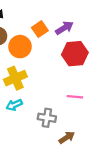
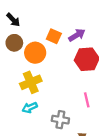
orange square: (40, 29) -> (54, 36), turned -32
pink line: (75, 97) -> (87, 100), turned 72

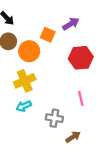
purple arrow: (77, 35) -> (71, 24), moved

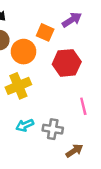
red hexagon: (81, 58) -> (67, 63), moved
cyan arrow: (24, 106) -> (25, 125), moved

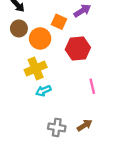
cyan arrow: (25, 125) -> (43, 91), moved
gray cross: (53, 129) -> (57, 127), moved

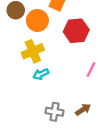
pink line: (92, 86) -> (91, 70), turned 40

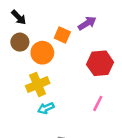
red hexagon: (76, 31) -> (100, 63), moved

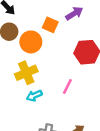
pink line: (98, 103) -> (67, 86), moved

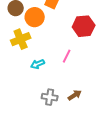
yellow cross: (26, 73) -> (21, 39), moved

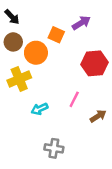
brown arrow: (75, 95) -> (98, 116), moved

